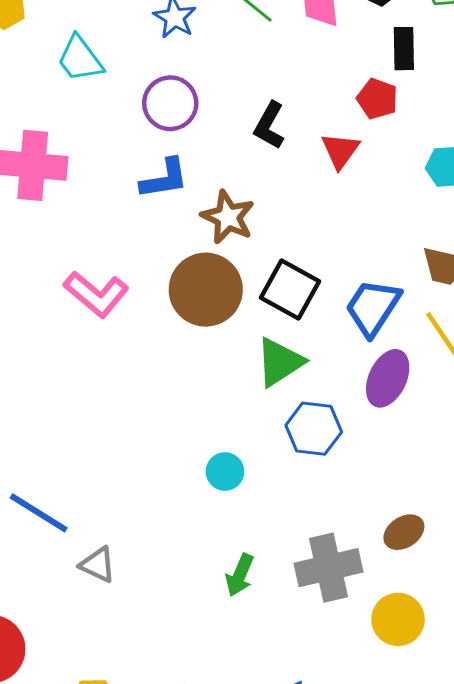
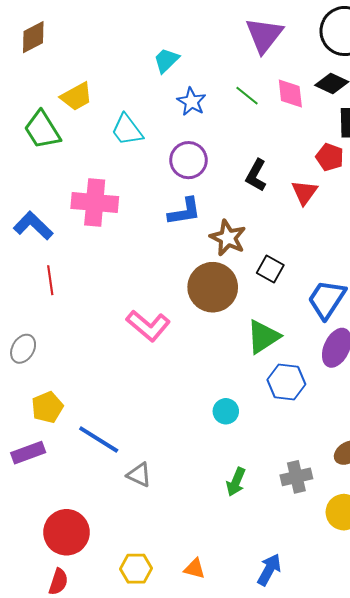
black square: (290, 290) -> (270, 269), moved, size x0.7
pink L-shape: (96, 294) -> (148, 326), moved
gray cross: (328, 568) -> (296, 477), size x0.7

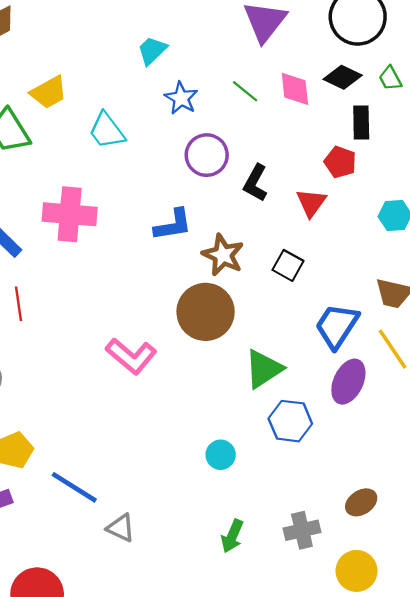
purple circle: (188, 160) -> (207, 155), moved
black square: (270, 269) -> (288, 265), moved

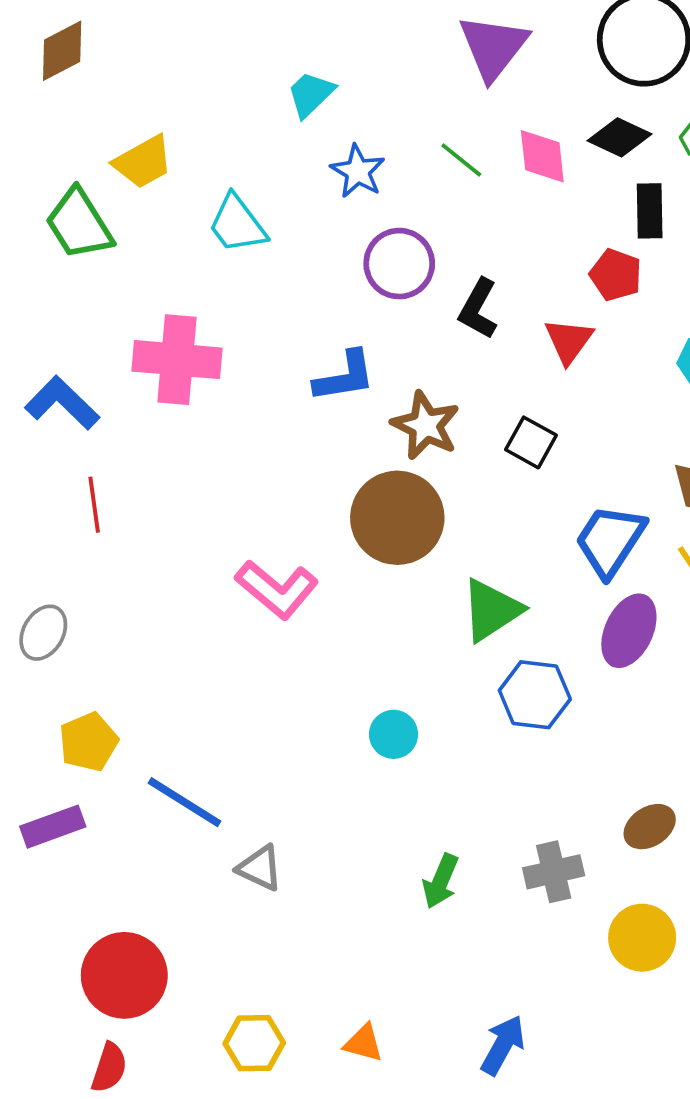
cyan circle: (221, 455) -> (394, 734), moved

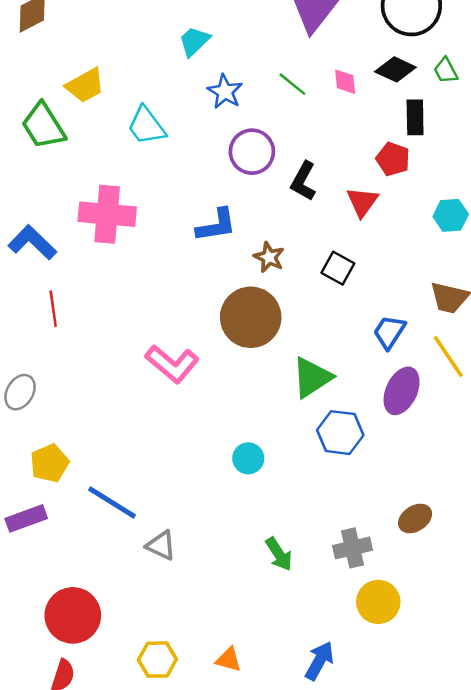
pink diamond: (542, 156) -> (345, 82), size x0.7
brown star: (426, 426) -> (269, 257), size x0.7
blue trapezoid: (610, 540) -> (389, 332), size x0.7
green arrow: (441, 881) -> (279, 554), turned -56
yellow circle: (642, 938) -> (378, 602), moved

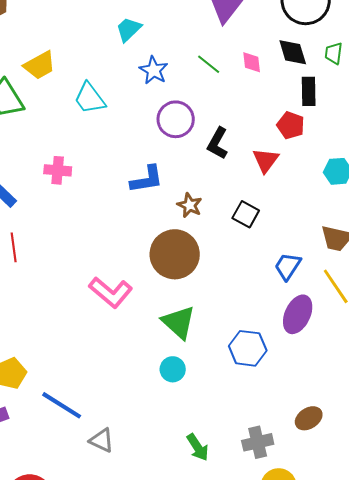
black diamond: (395, 69) -> (293, 52), turned 48
green trapezoid: (446, 71) -> (334, 53), turned 35
pink cross: (107, 214) -> (58, 170), size x0.6
green triangle: (312, 377) -> (179, 322), moved, turned -45

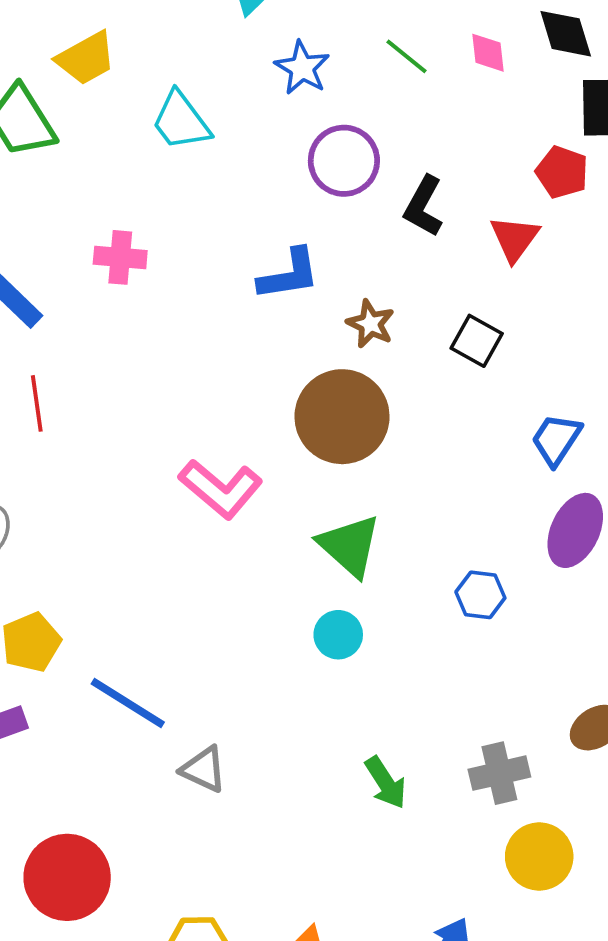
blue hexagon: (248, 348) -> (480, 595), size x0.7

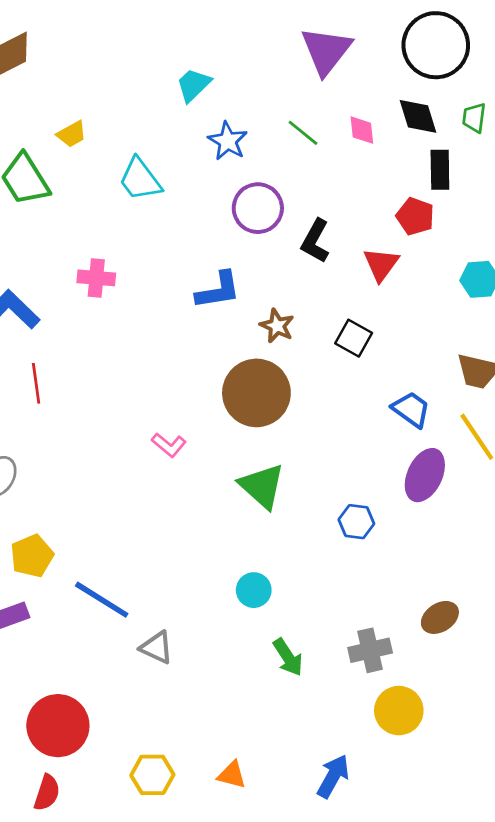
yellow trapezoid: (86, 58) -> (72, 134), size x0.7
blue trapezoid: (556, 439) -> (411, 409), turned 93
pink L-shape: (221, 489) -> (169, 445), size x0.6
cyan circle: (338, 635) -> (254, 590), moved

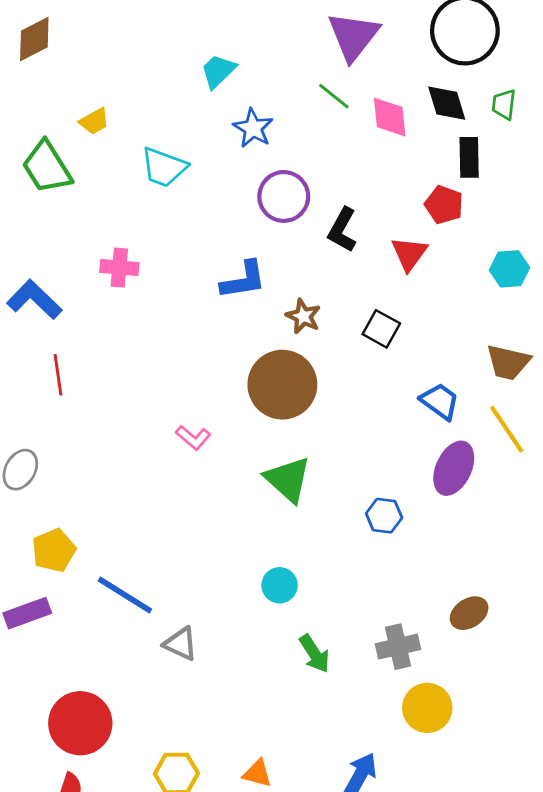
pink diamond: (362, 130) -> (390, 117), size x1.4
green line: (303, 133) -> (334, 96), moved
cyan trapezoid: (140, 179) -> (164, 167), turned -33

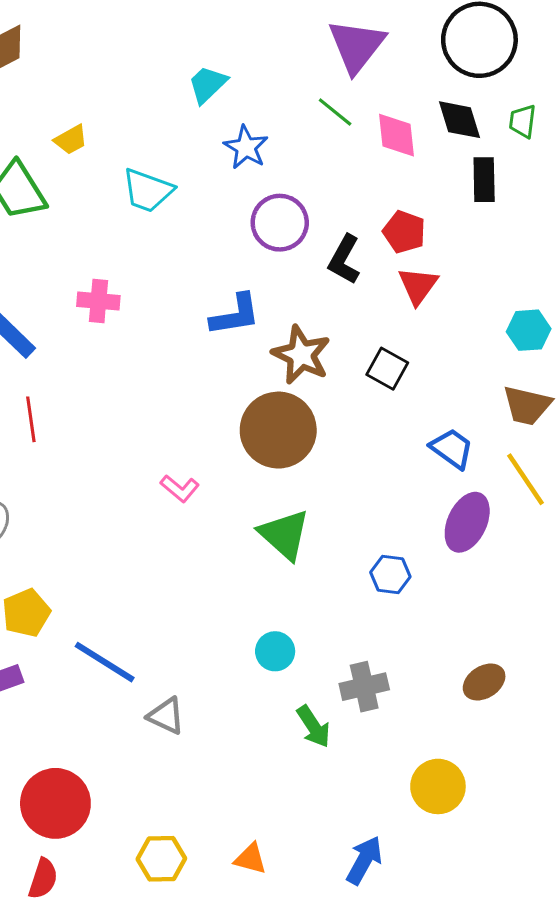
red pentagon: (444, 205) -> (404, 232), moved
cyan hexagon: (509, 269) -> (529, 330), moved
brown star: (303, 316) -> (301, 355), size x1.5
gray cross: (398, 647) -> (364, 687), moved

